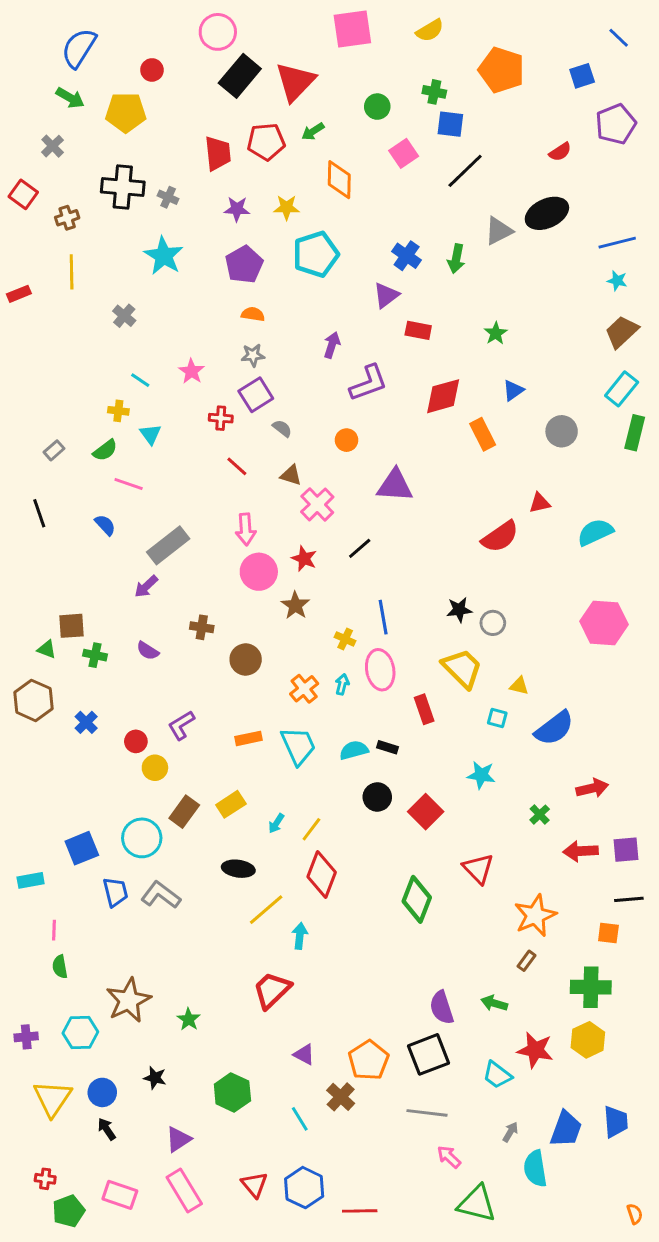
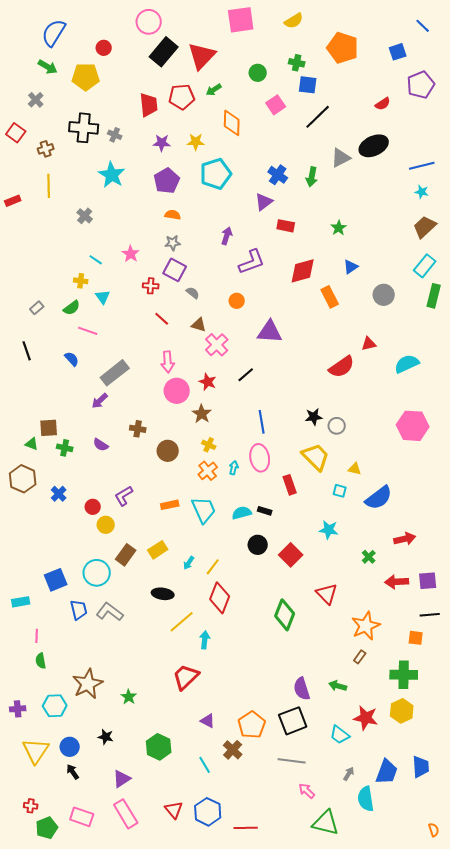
purple square: (256, 395) -> (175, 270), turned -30
yellow cross: (345, 639) -> (209, 445), moved

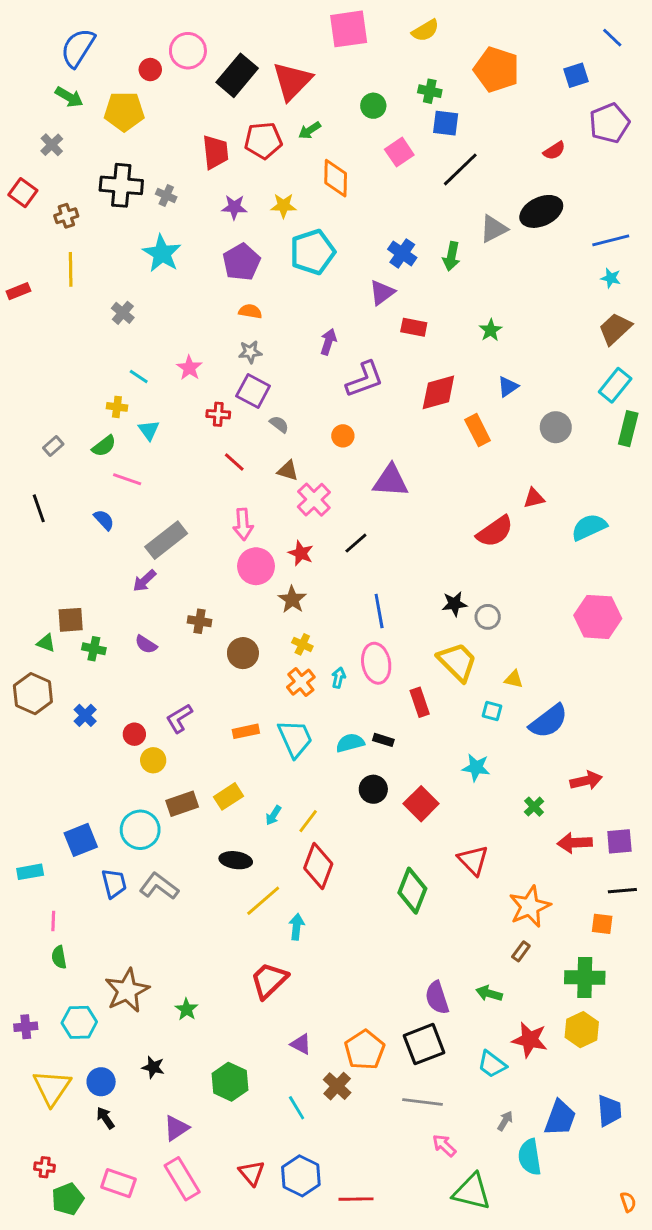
pink circle: (149, 22) -> (188, 51), moved
brown rectangle: (126, 555) -> (182, 804), turned 35

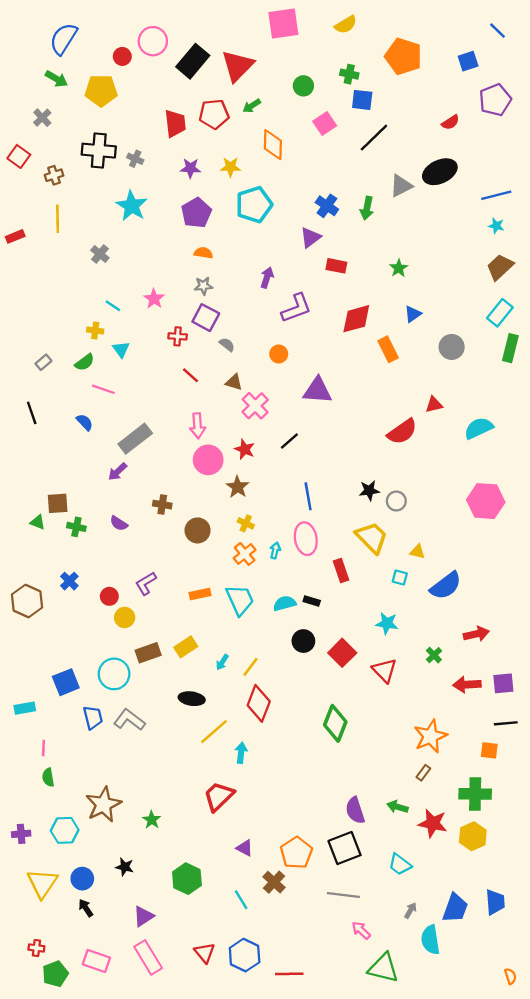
brown hexagon: (33, 694) -> (27, 601), moved
red triangle: (473, 860) -> (385, 670), moved
red star: (530, 1040) -> (433, 823), moved

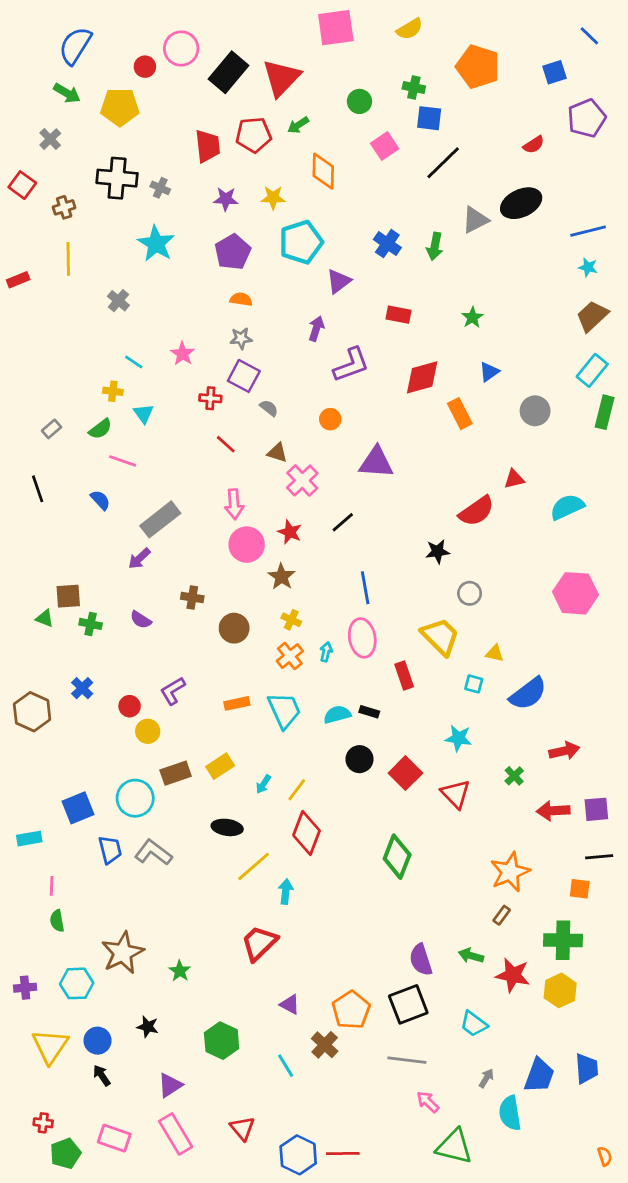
purple triangle: (310, 238) -> (339, 281), moved
black star: (369, 490) -> (438, 552), moved
blue hexagon: (245, 955) -> (298, 1155), moved

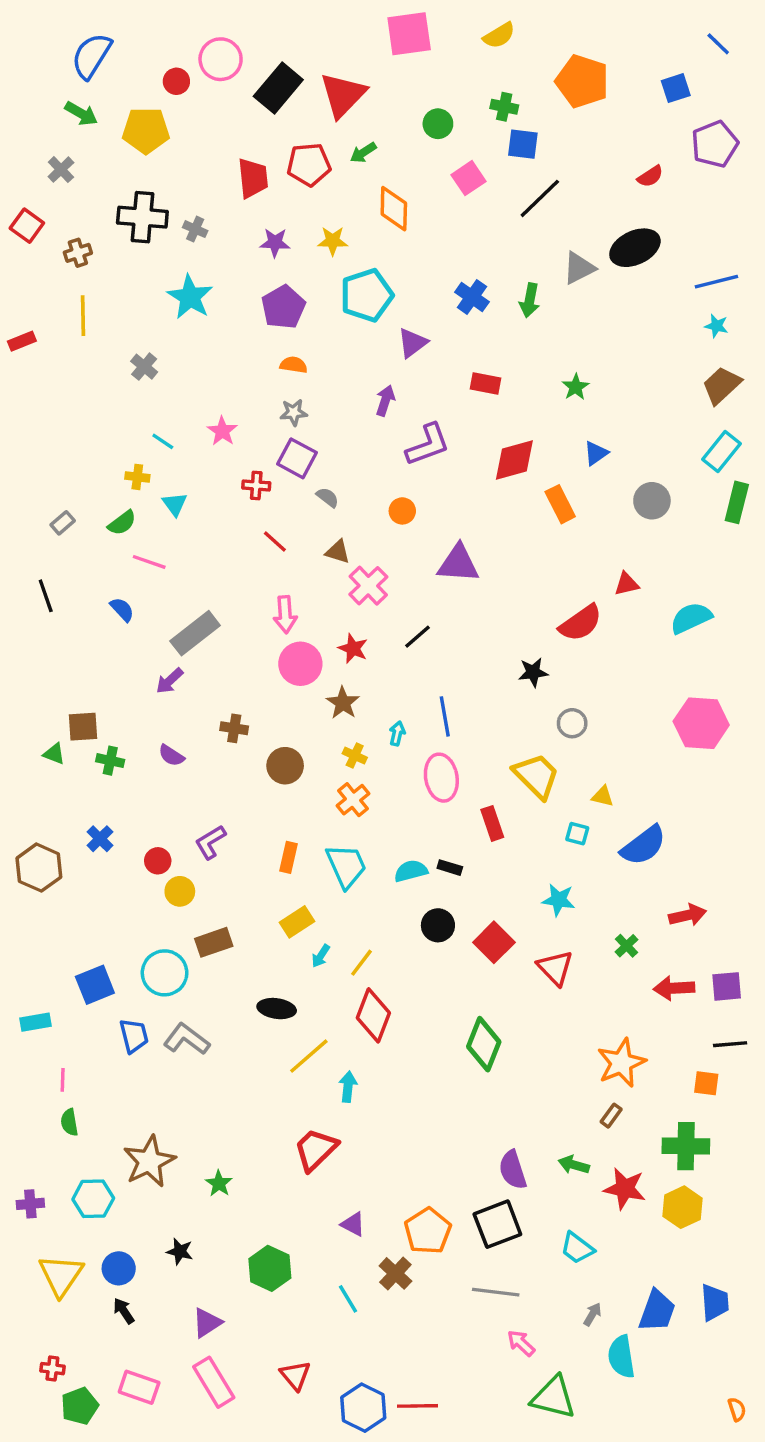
cyan arrow: (326, 652) -> (397, 733), moved
orange rectangle: (237, 703) -> (288, 857), turned -65
yellow rectangle: (220, 766) -> (297, 922), moved

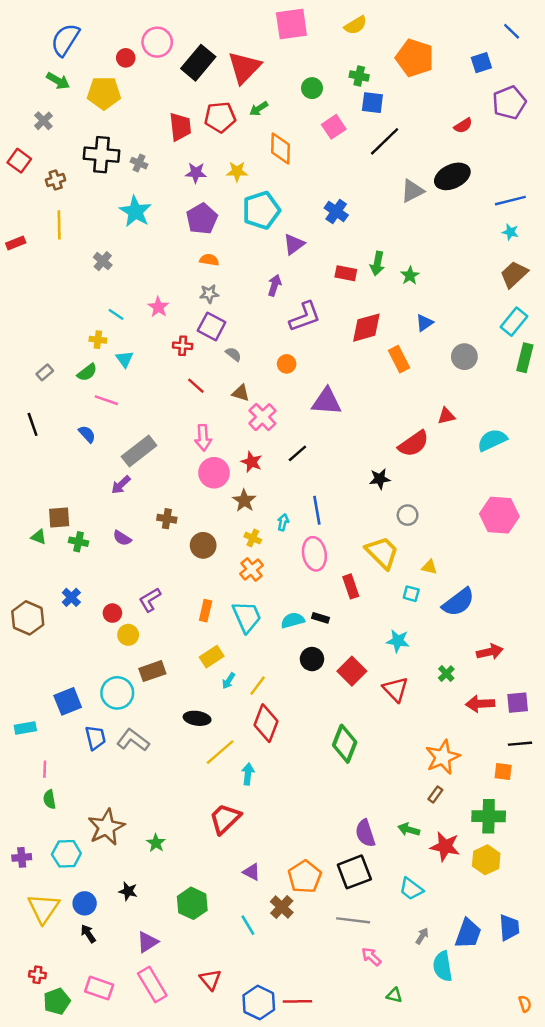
green arrow: (530, 300) -> (377, 263), moved
green triangle: (553, 1397) -> (394, 995), size x0.5

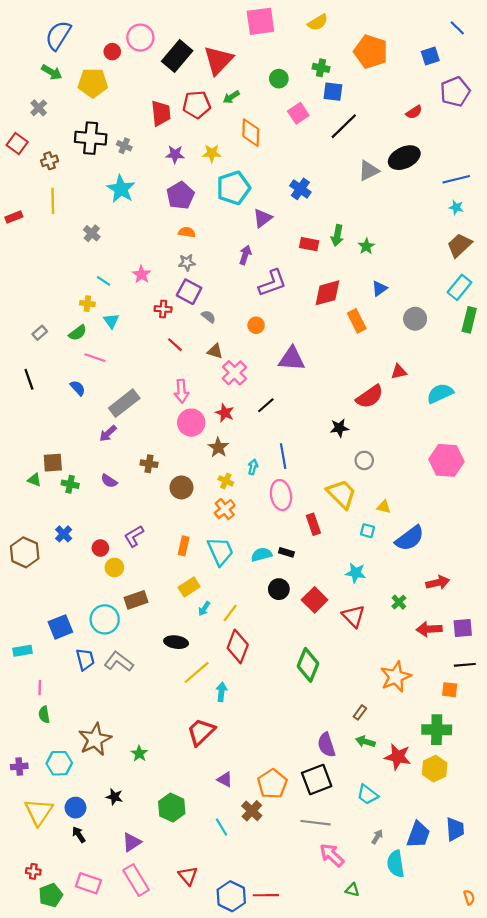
brown rectangle: (435, 795) -> (360, 712), moved
pink arrow: (371, 957) -> (332, 855), size x1.4

